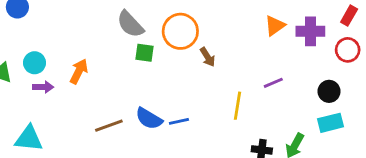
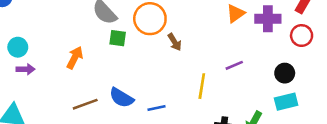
orange arrow: (79, 71) -> (75, 58), moved
blue line: (179, 121) -> (156, 108), moved

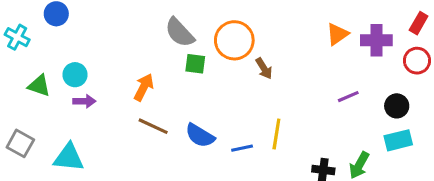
purple line: (234, 65) -> (348, 97), moved
yellow line: (202, 86) -> (276, 134), moved
brown line: (85, 104) -> (153, 126), moved, turned 45

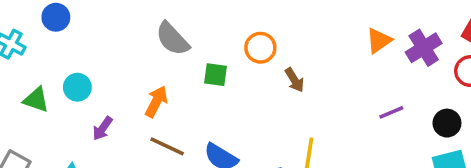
gray semicircle: (180, 33) -> (172, 39), moved
orange circle: (234, 40) -> (260, 48), size x0.7
purple cross: (376, 40) -> (424, 48), turned -32
purple arrow: (84, 101) -> (103, 128), moved, turned 125

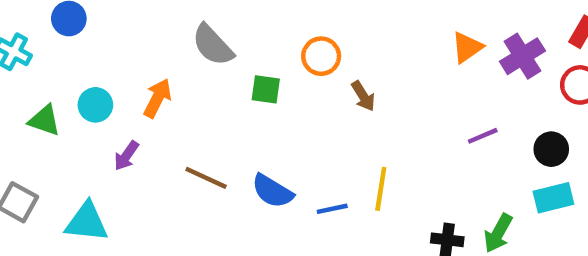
orange arrow: (156, 102) -> (157, 98), moved

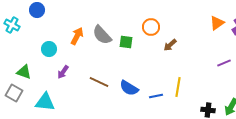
gray semicircle: (213, 45) -> (102, 35), moved
brown arrow: (363, 96) -> (170, 45), turned 80
orange arrow: (157, 98) -> (77, 36), moved
green triangle: (45, 120) -> (24, 72), moved

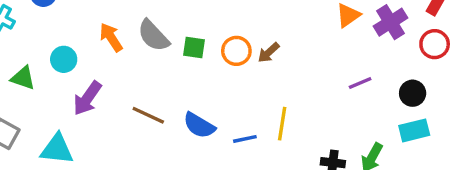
orange circle: (151, 27) -> (236, 51), moved
orange arrow: (77, 36) -> (111, 37), turned -60
green triangle: (24, 72) -> (23, 78), moved
purple arrow: (63, 72) -> (87, 98), size x1.5

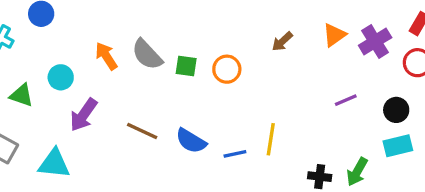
brown arrow: (269, 53) -> (282, 42), moved

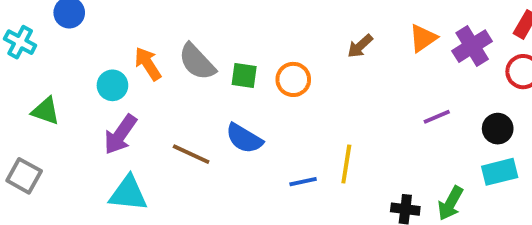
cyan circle: (61, 77) -> (112, 85), moved
blue semicircle: (191, 141) -> (244, 138), moved
cyan triangle: (54, 164) -> (128, 193), moved

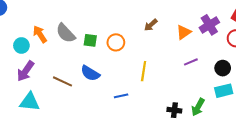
orange triangle: (423, 38) -> (184, 32), moved
yellow line: (346, 164) -> (144, 71), moved

